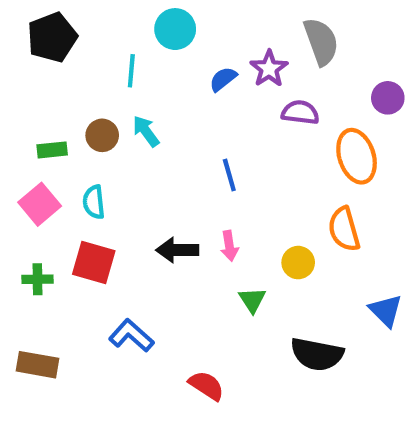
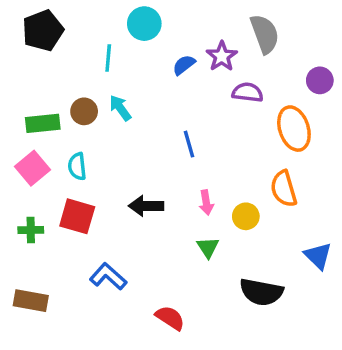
green rectangle: (52, 150) -> (43, 123), size x1.4
pink arrow: (229, 246) -> (206, 203), moved

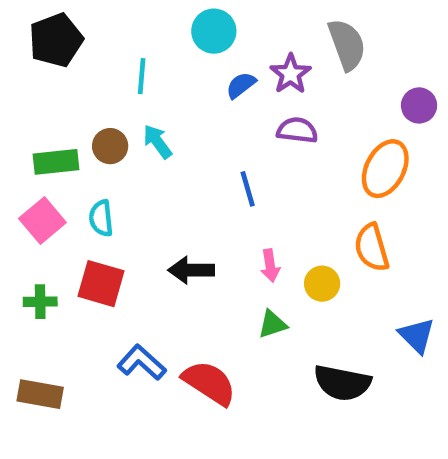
cyan circle: (144, 24) -> (214, 31), moved
purple semicircle: (248, 92) -> (297, 130), moved
orange ellipse: (294, 129) -> (385, 169), turned 45
green triangle: (208, 247) -> (272, 324), turned 45
red semicircle: (170, 318) -> (209, 383), moved, size x1.4

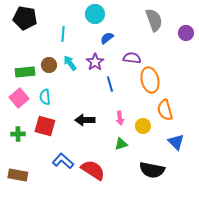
black pentagon: (56, 40) -> (25, 18), turned 30
purple star: (290, 74) -> (95, 62), moved
purple circle: (419, 105) -> (186, 33), moved
orange ellipse: (385, 169) -> (150, 80), moved, turned -40
blue triangle: (417, 335) -> (176, 142), moved

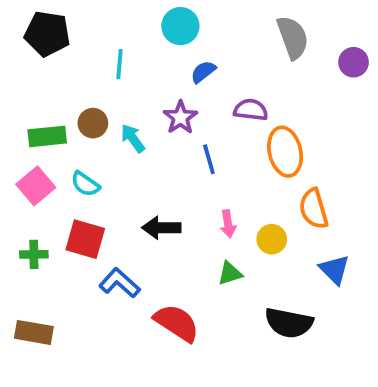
cyan arrow: (70, 63) -> (133, 138), moved
cyan semicircle: (45, 97) -> (85, 184), turned -49
blue L-shape: (63, 161) -> (120, 283), moved

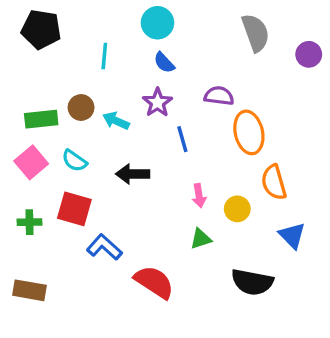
blue semicircle: (203, 72) -> (164, 63), moved, turned -95
cyan arrow: (133, 138) -> (116, 121), turned -30
black arrow: (161, 228) -> (133, 174), moved

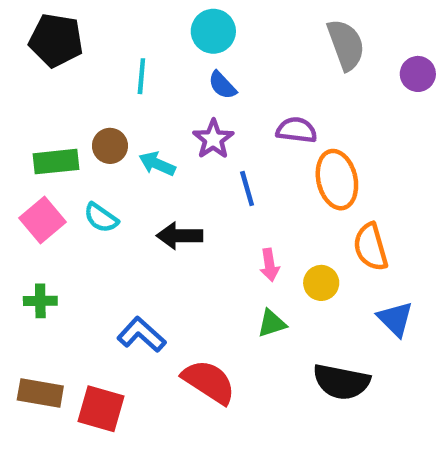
red square: (74, 209) -> (101, 409), moved

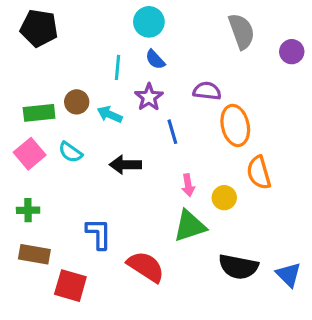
cyan line: (141, 76) -> (118, 67), moved
blue triangle: (395, 319) -> (289, 275), moved
green triangle: (272, 323) -> (190, 226), size x1.6
blue L-shape: (141, 335) -> (99, 234), turned 48
brown rectangle: (40, 393) -> (34, 254), moved

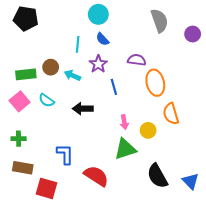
black semicircle: (238, 267) -> (157, 176), turned 50

